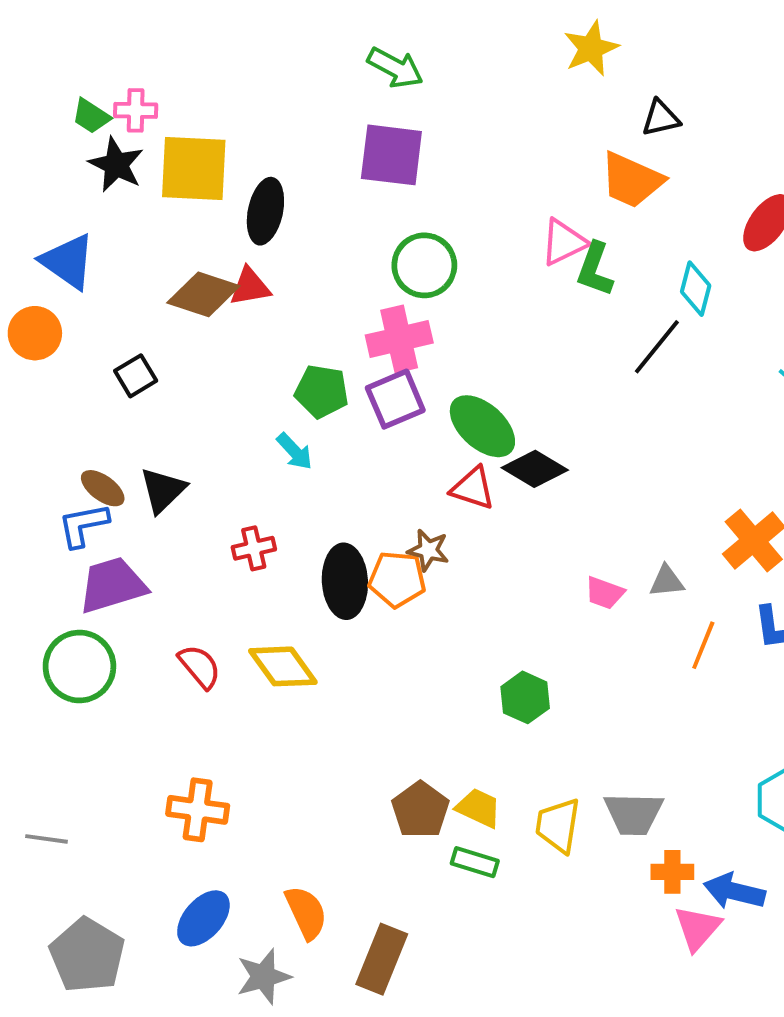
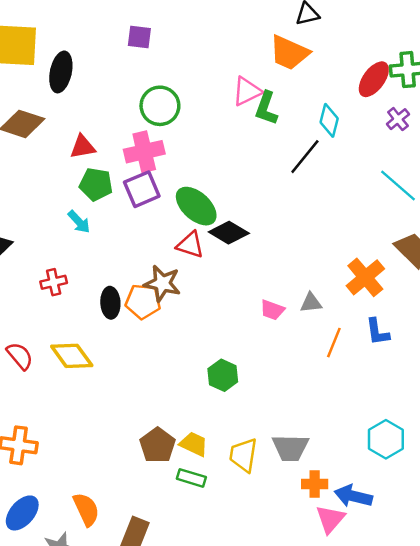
purple square: (391, 155) -> (139, 37), size x0.6
red triangle: (250, 287) -> (83, 147), moved
brown star: (428, 550) -> (162, 283), size x1.4
black ellipse: (345, 581) -> (110, 303), size x0.7

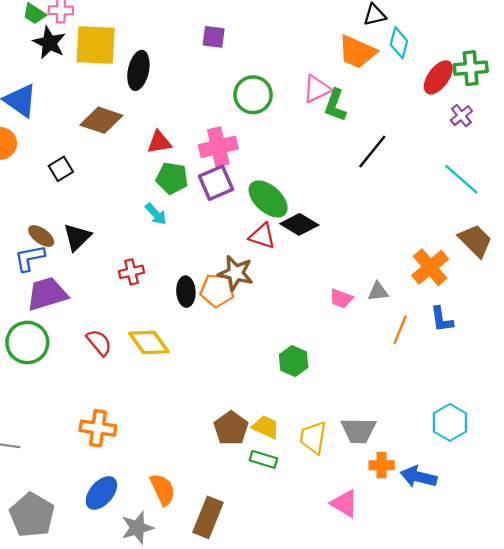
green circle: (160, 106) -> (253, 95), moved
cyan diamond: (329, 120) -> (399, 43), moved
pink triangle: (330, 519) -> (344, 503), moved, turned -40

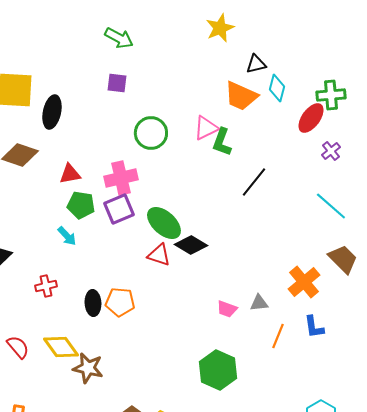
green cross: (471, 68) -> (331, 95), moved
brown star: (236, 273) -> (88, 368), moved
green hexagon: (294, 361) -> (218, 370), moved, size x1.5

